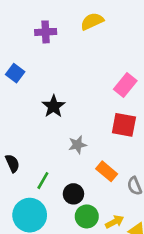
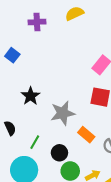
black star: (54, 106) -> (31, 96), moved
gray star: (77, 145) -> (63, 113), size x1.6

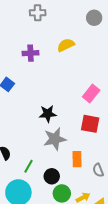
black star: (31, 96) -> (48, 114), moved, turned 30
orange rectangle: (86, 135) -> (77, 159), turned 49

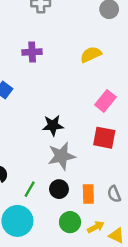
yellow semicircle: (66, 45) -> (91, 54), moved
orange rectangle: (77, 159) -> (88, 194), moved
black circle: (52, 176) -> (59, 189), moved

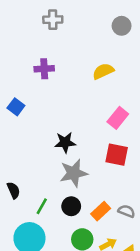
orange rectangle: (88, 194) -> (101, 211), turned 48
gray semicircle: (114, 194) -> (126, 211), turned 133

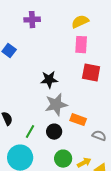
pink rectangle: (118, 118) -> (81, 45), moved, turned -36
red square: (117, 155) -> (91, 73), moved
orange rectangle: (101, 211) -> (78, 120), moved, turned 63

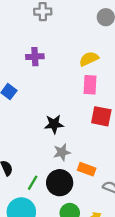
gray star: (56, 105) -> (62, 152), size x0.7
black circle: (54, 132) -> (60, 183), size x1.5

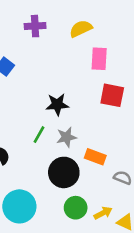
yellow semicircle: (89, 59) -> (81, 29), moved
green line: (33, 183) -> (39, 135), moved

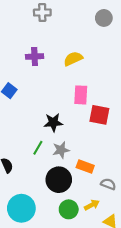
pink rectangle: (99, 59) -> (81, 95), moved
yellow arrow: (103, 213) -> (92, 205), moved

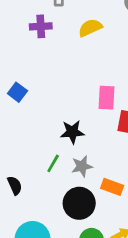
purple cross: (35, 56) -> (41, 26), moved
yellow semicircle: (73, 59) -> (90, 28), moved

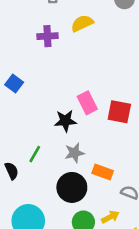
purple cross: (41, 26) -> (47, 36), moved
pink rectangle: (107, 98) -> (87, 103), moved, turned -30
green line: (53, 163) -> (35, 154), moved

